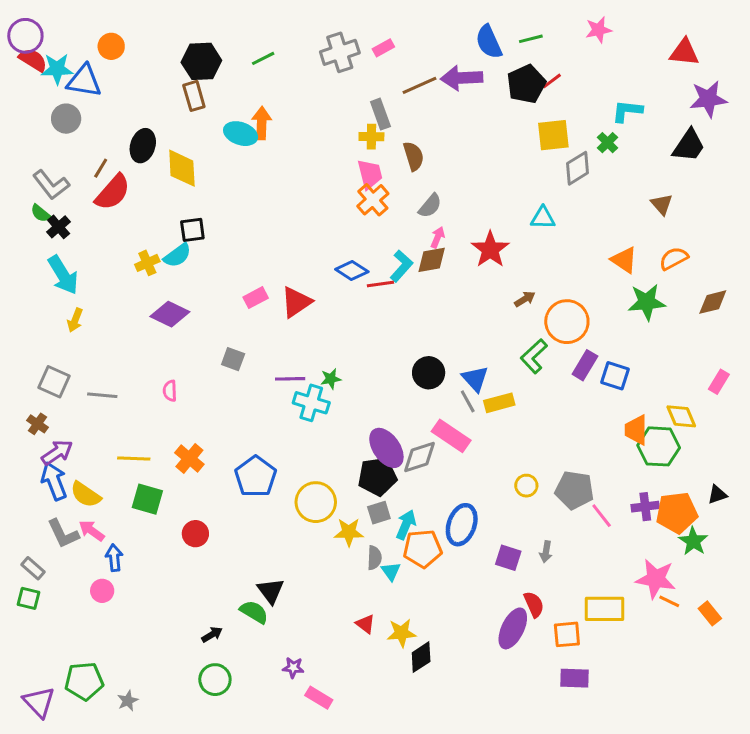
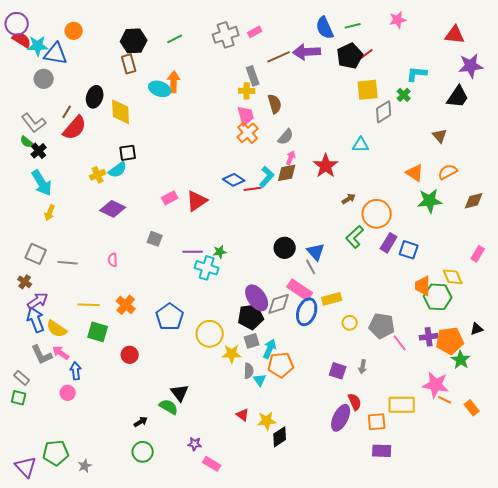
yellow rectangle: (499, 403) -> (332, 299), moved
blue ellipse: (462, 525) -> (307, 312), moved

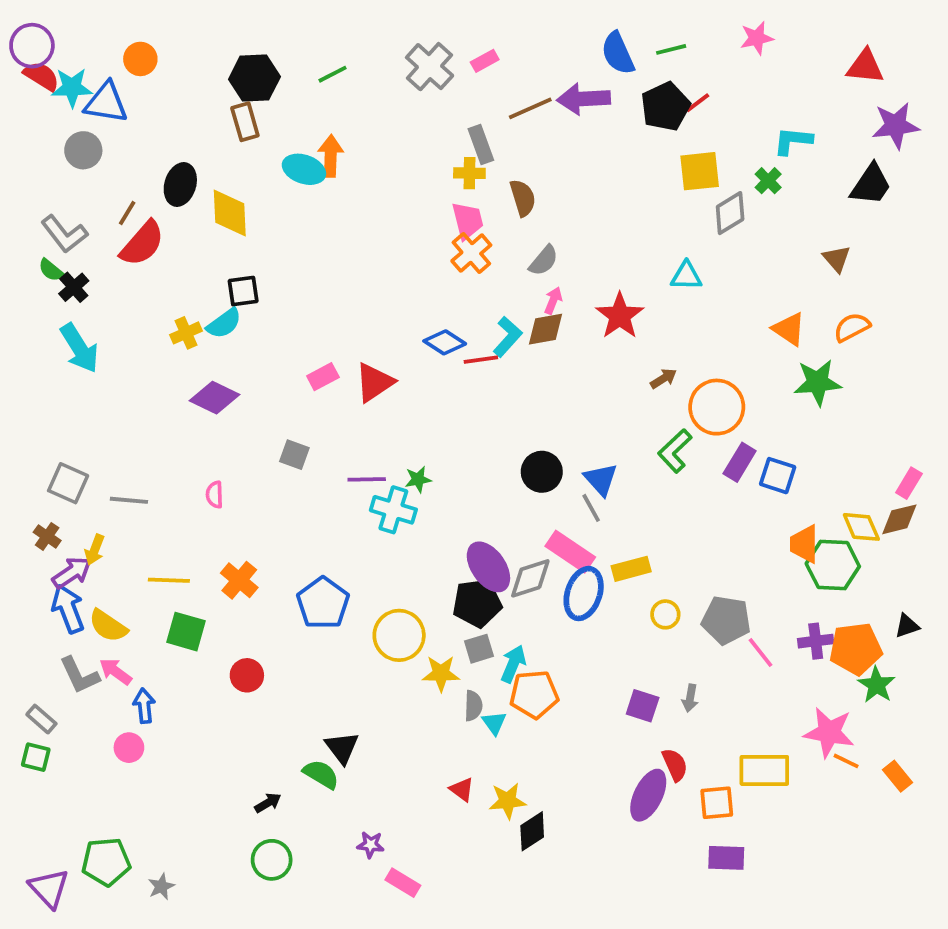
gray cross: (226, 35) -> (430, 67), turned -30
brown diamond: (474, 201) -> (899, 519), moved
yellow arrow: (50, 213) -> (95, 550), moved

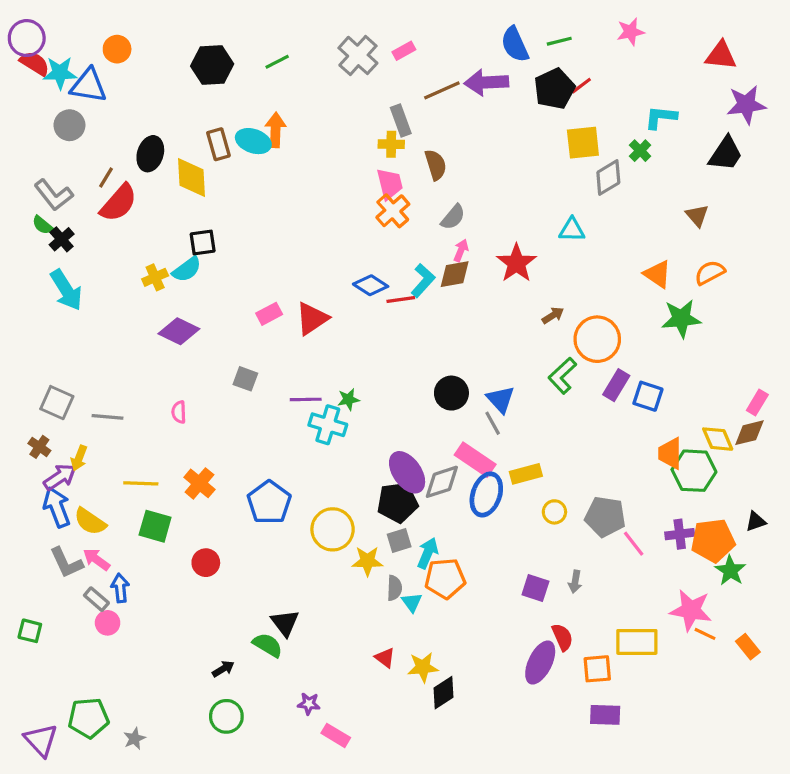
brown rectangle: (245, 122) -> (218, 144), moved
gray rectangle: (41, 719) -> (96, 599), moved

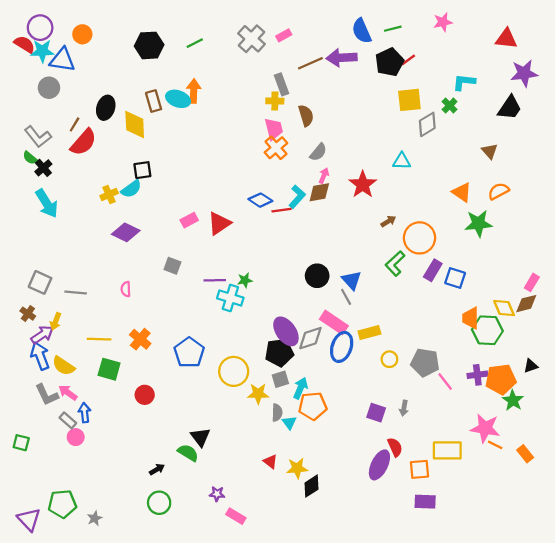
purple circle: (27, 38) -> (40, 28), moved

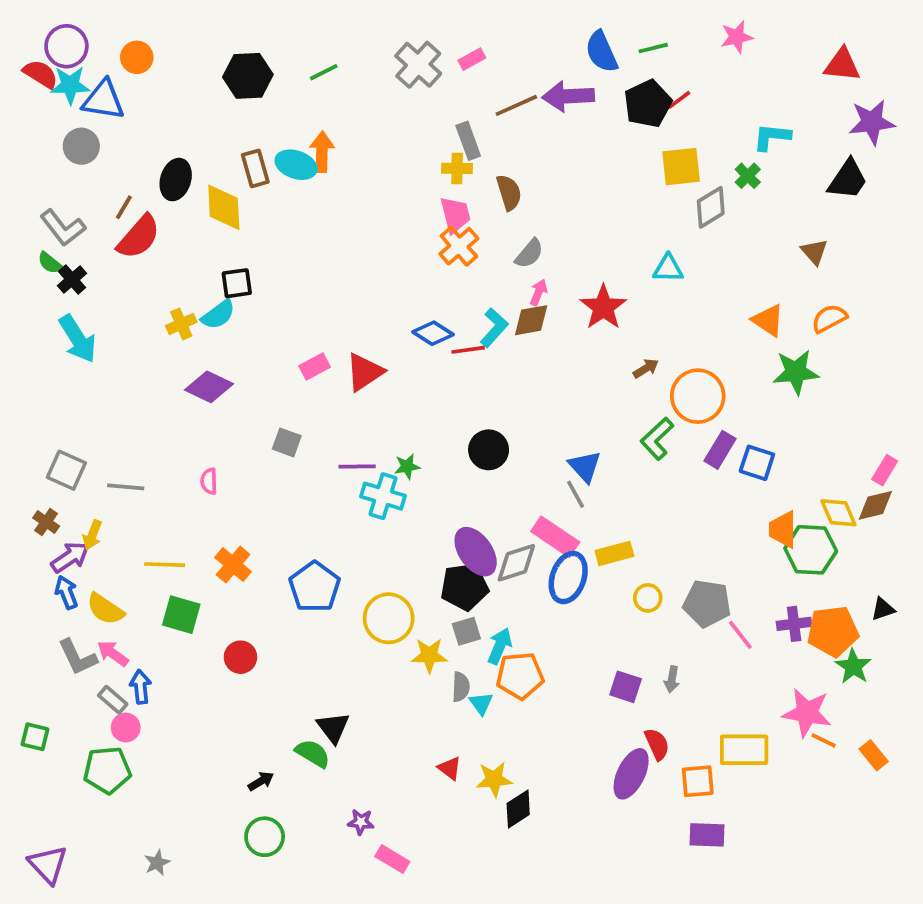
black circle: (317, 276) -> (489, 450), moved
blue arrow: (40, 356) -> (66, 592), size x0.7
green pentagon: (62, 504) -> (107, 770), moved

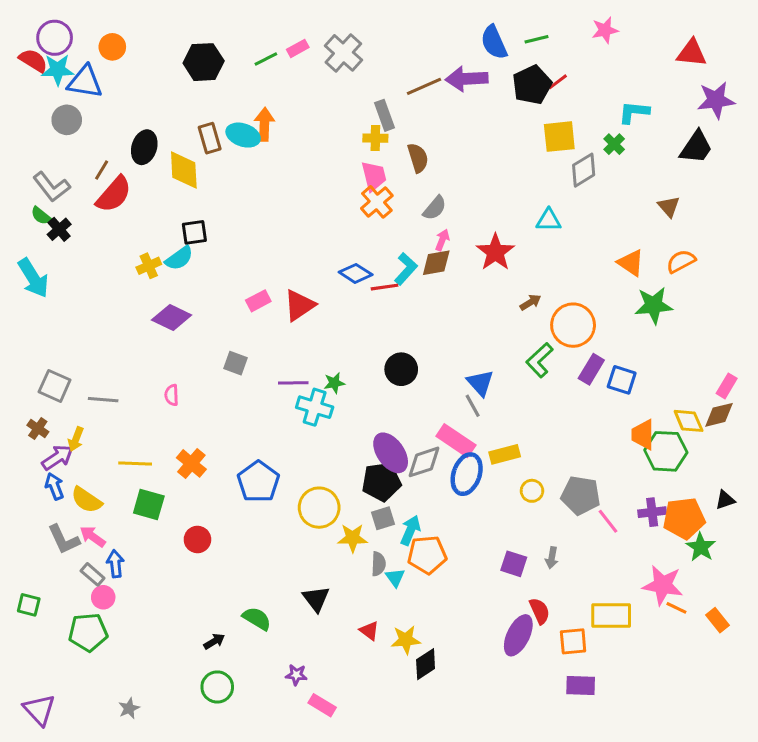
pink rectangle: (472, 59) -> (298, 48), moved
cyan arrow: (78, 339) -> (33, 278), moved
black triangle: (333, 728) -> (316, 599), moved

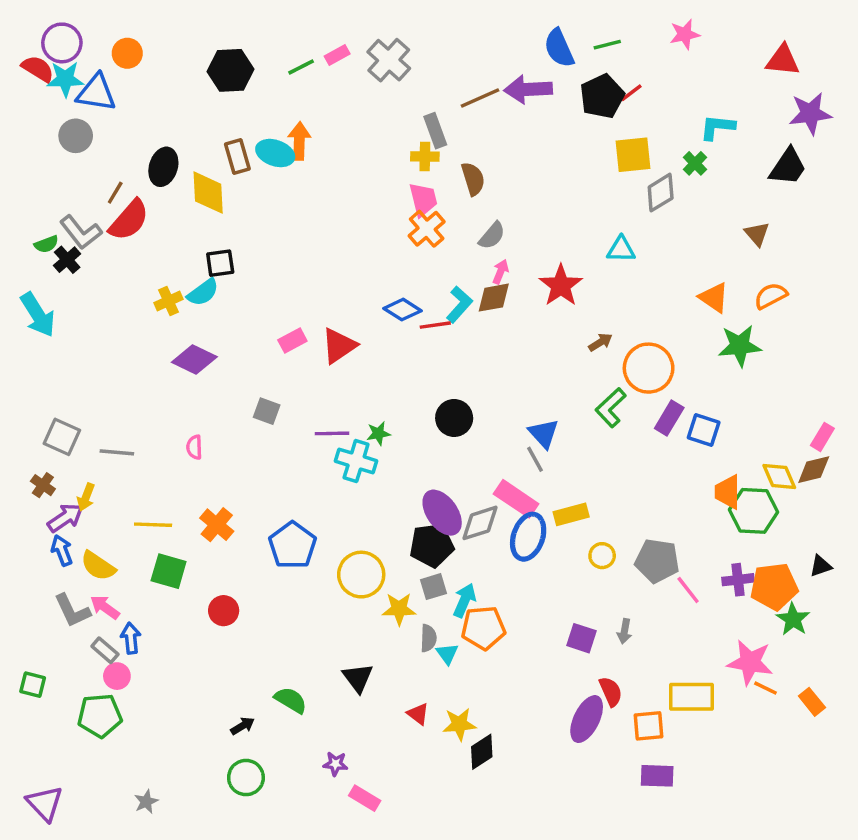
gray L-shape: (51, 187) -> (81, 232), moved
green semicircle: (41, 216) -> (46, 244), turned -60

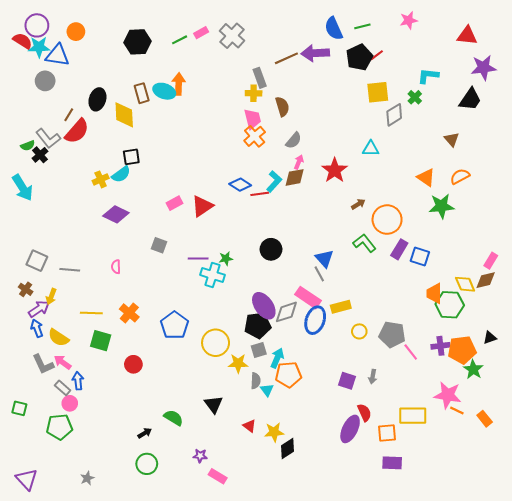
green L-shape: (611, 408) -> (364, 243), turned 95

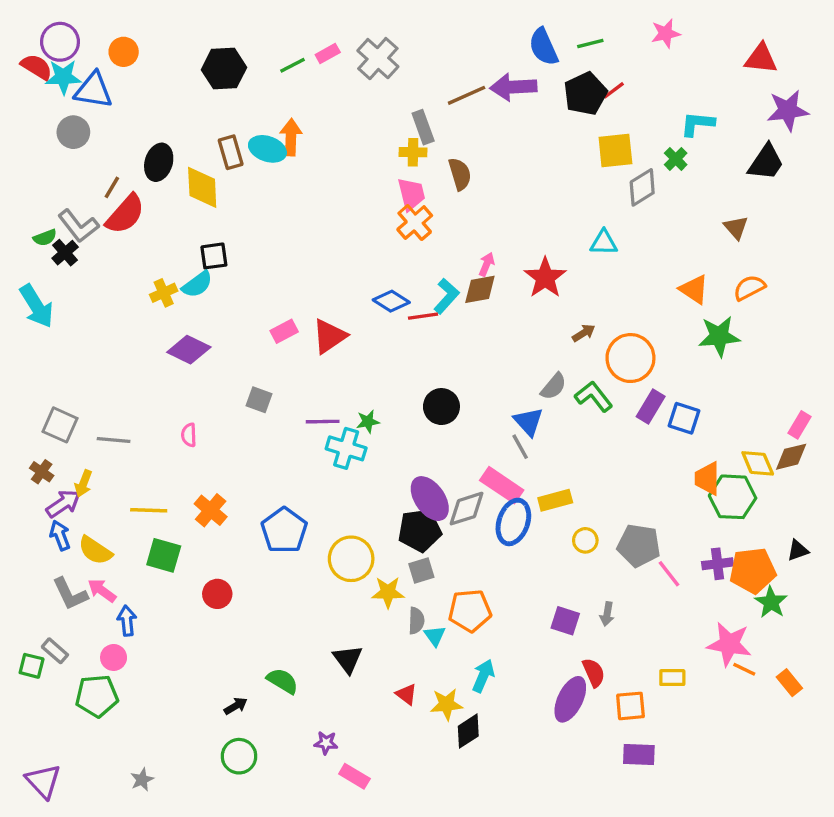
gray semicircle: (294, 140) -> (554, 386), moved
cyan arrow: (277, 358) -> (483, 676), moved
gray rectangle: (63, 388) -> (55, 651), moved
yellow rectangle: (413, 416) -> (672, 678), size x0.6

